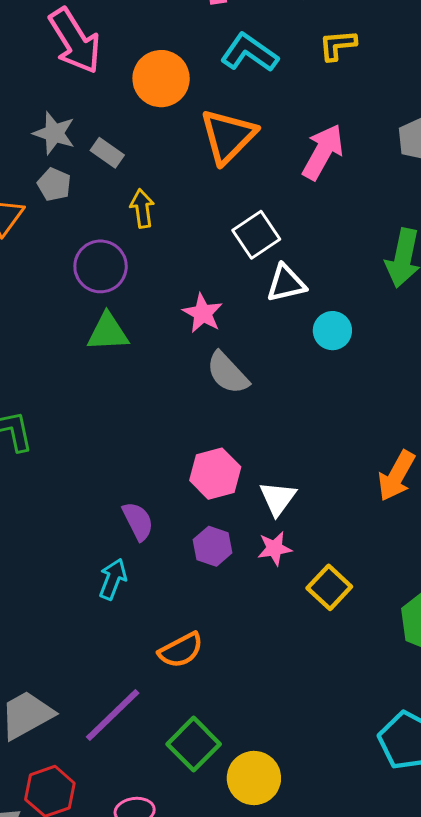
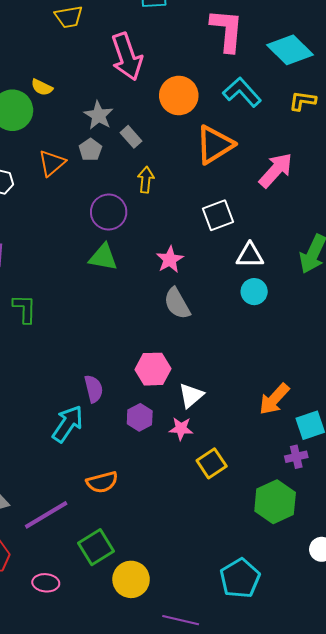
white triangle: (286, 283) -> (250, 255), moved
cyan arrow: (113, 579) -> (68, 424), size x1.4

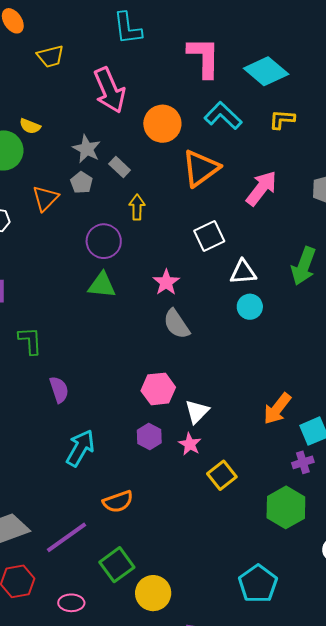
purple semicircle: (94, 389) -> (59, 390), moved
pink star: (181, 429) -> (190, 444), turned 30

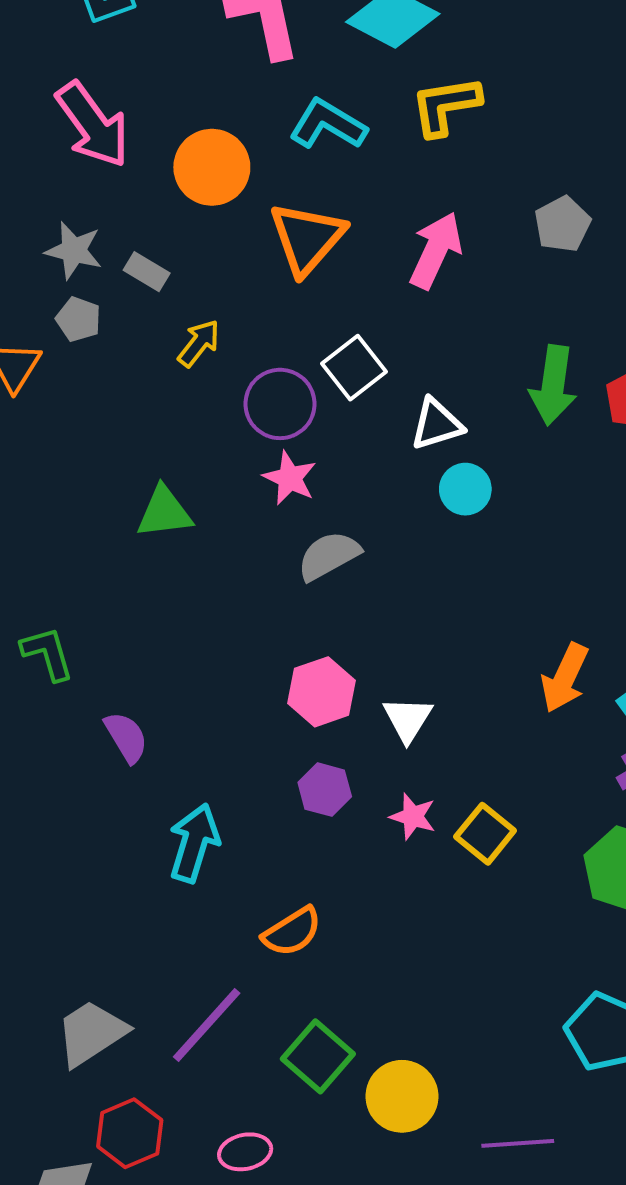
yellow L-shape: (282, 119) -> (445, 106), size x1.4
yellow arrow: (137, 207) -> (199, 343), turned 50
purple circle: (104, 241) -> (280, 404), moved
gray semicircle: (177, 324) -> (329, 556), turned 108
pink star: (190, 444) -> (413, 816), moved

